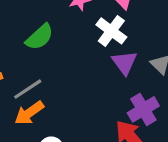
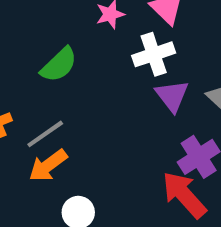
white cross: (111, 31) -> (154, 54), turned 36

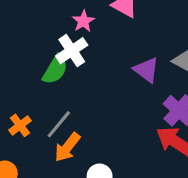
white cross: (154, 54) -> (72, 51), moved

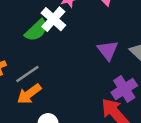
white cross: (72, 51) -> (53, 19), turned -30

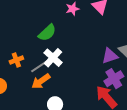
white cross: (53, 19) -> (53, 58), moved
purple triangle: (108, 50) -> (110, 56), moved, turned 48

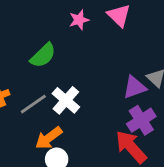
white cross: (53, 58) -> (66, 100), moved
orange arrow: (41, 81) -> (49, 138), moved

